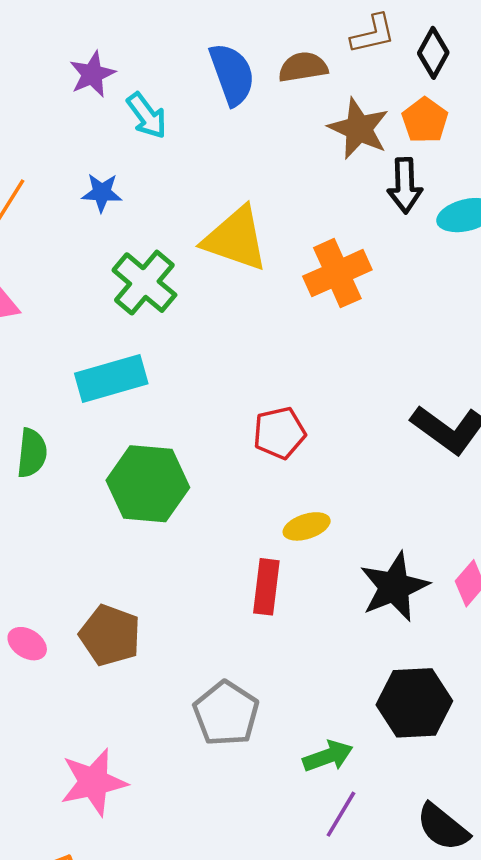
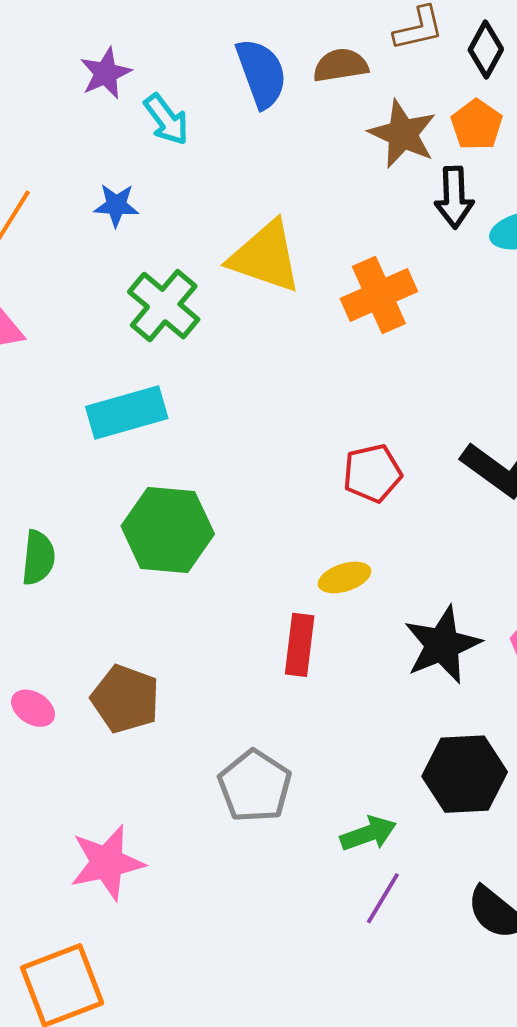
red pentagon: (279, 433) -> (372, 473), moved
green semicircle: (32, 453) -> (38, 558), moved

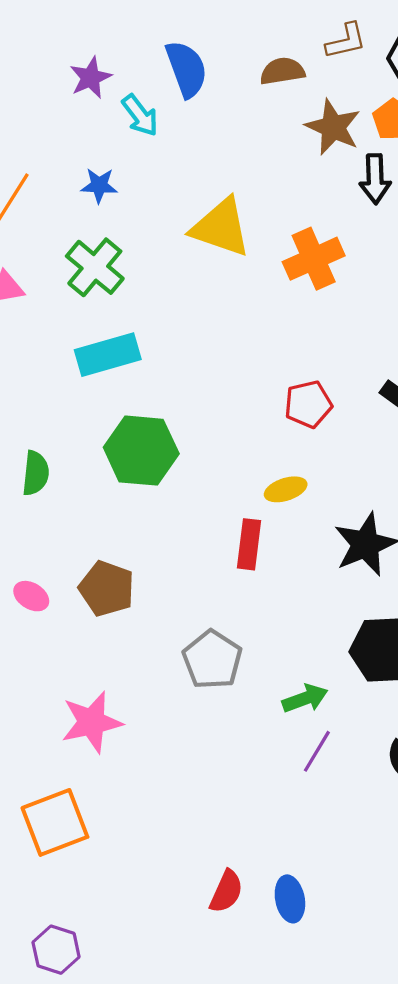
blue semicircle: (261, 73) -> (186, 69), moved
green cross: (164, 306) -> (95, 267), moved

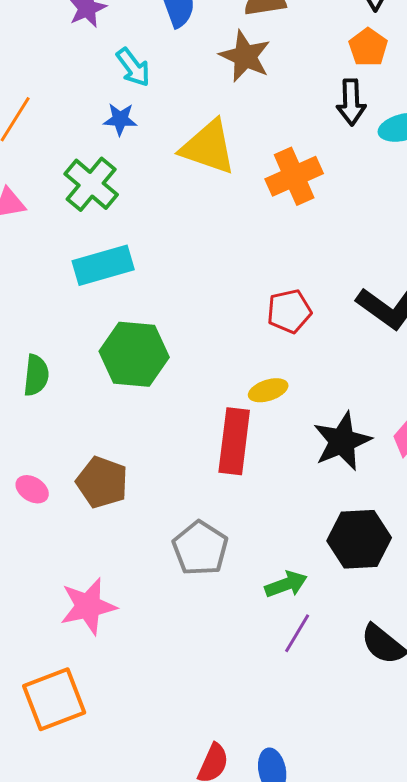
cyan arrow: (140, 115) -> (133, 67), moved
brown star: (333, 127) -> (245, 56), moved
blue star: (99, 185) -> (120, 119), moved
red rectangle: (249, 544) -> (234, 441), size x1.4

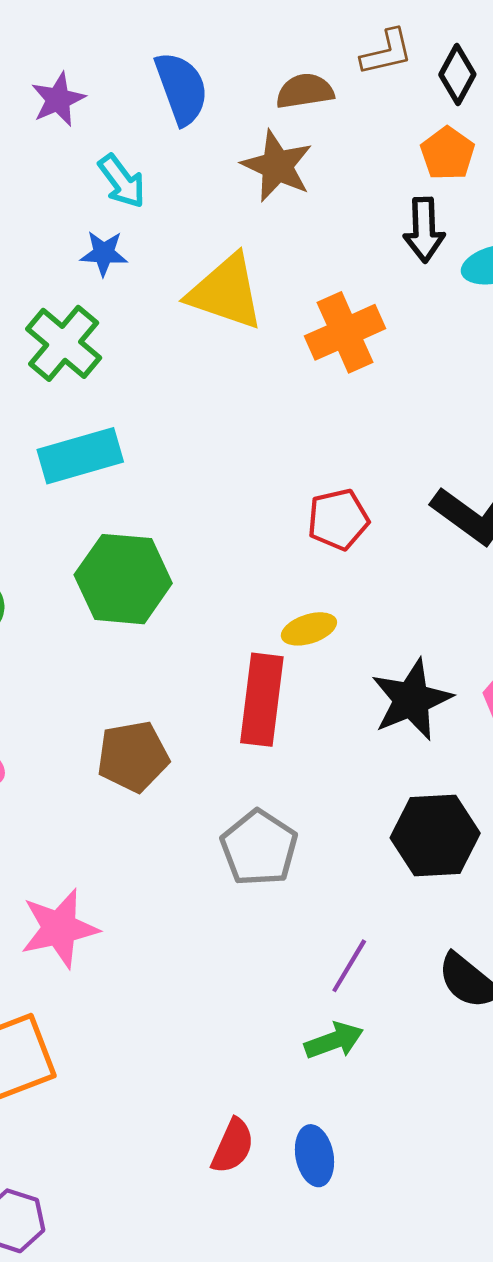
brown pentagon: (102, 482) -> (133, 756), moved, turned -30
gray pentagon: (200, 548) -> (259, 848), moved
green arrow: (286, 584) -> (334, 1041), moved

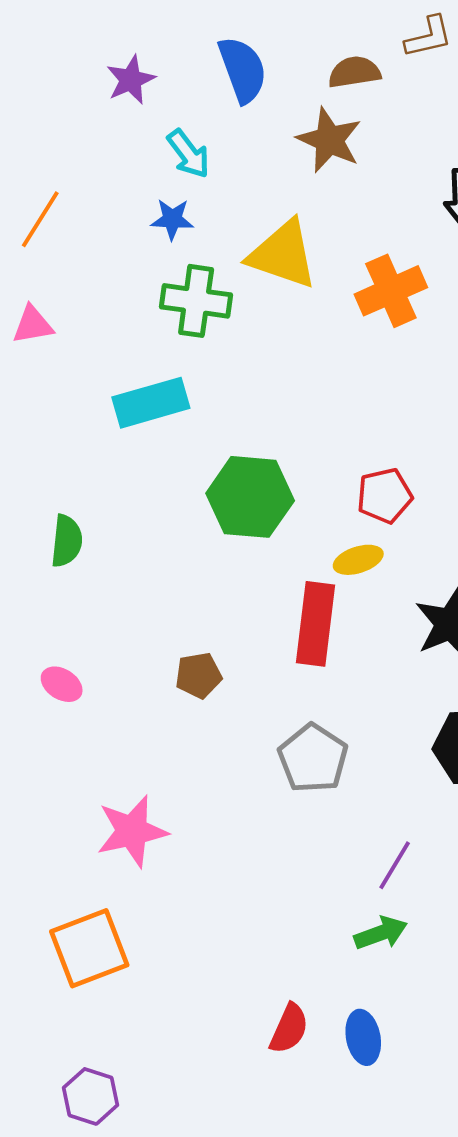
green cross: (64, 343) -> (196, 301), moved, turned -32
red pentagon: (338, 519) -> (385, 496), moved
green hexagon: (123, 579) -> (250, 497), moved
brown pentagon: (133, 756) -> (199, 675), size x0.7

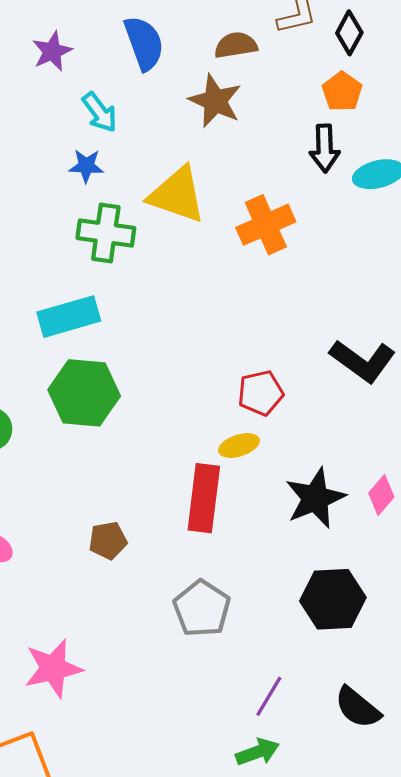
green hexagon: (250, 497) -> (84, 393), moved

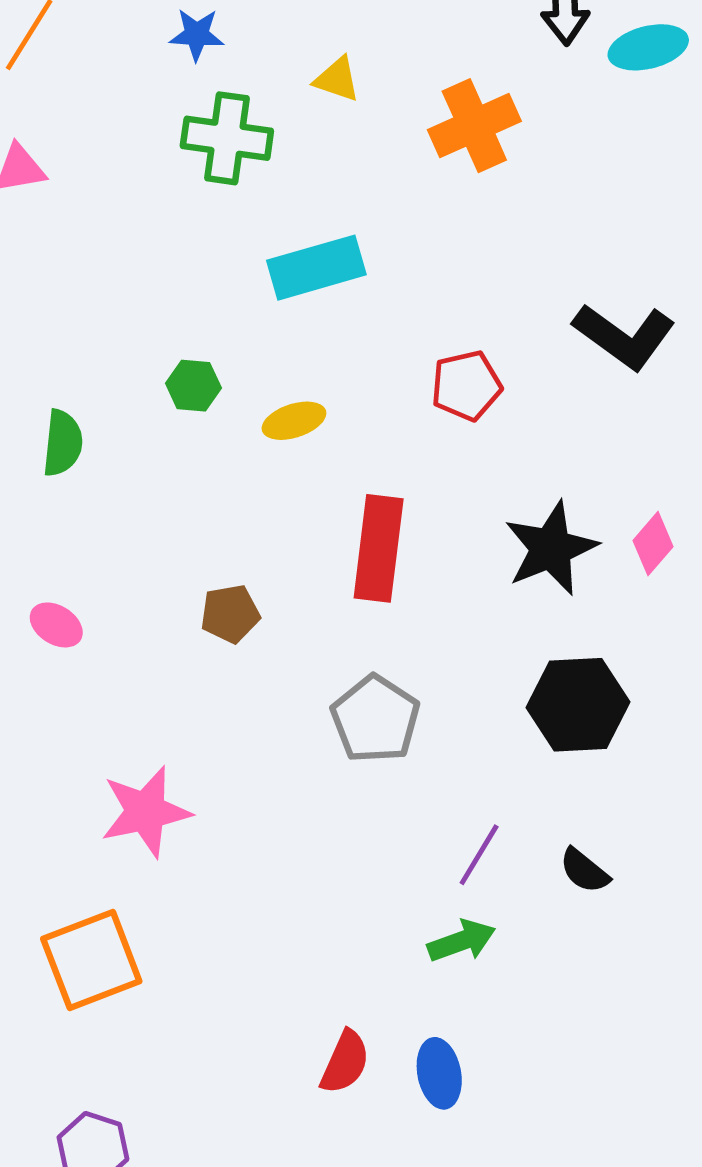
yellow triangle: (177, 195) -> (337, 79), size x0.5
cyan rectangle: (69, 317) -> (316, 268), moved
green hexagon: (84, 393) -> (193, 386), size x0.5
yellow ellipse: (239, 446) -> (294, 421), moved
black semicircle: (358, 708) -> (584, 871), moved, size x0.7

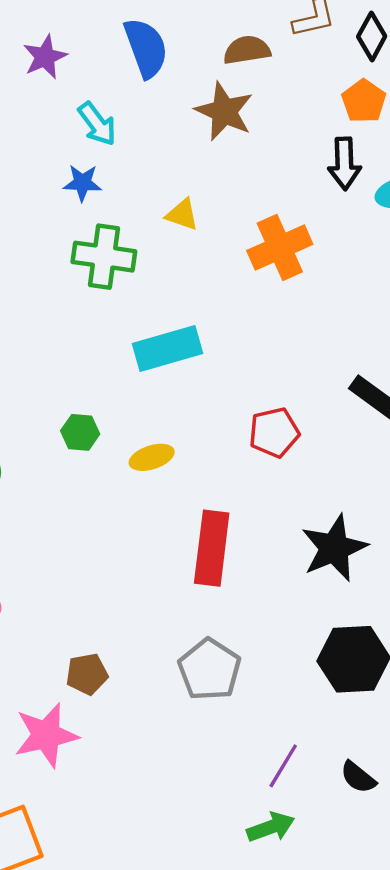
brown pentagon: (230, 614) -> (87, 674), moved

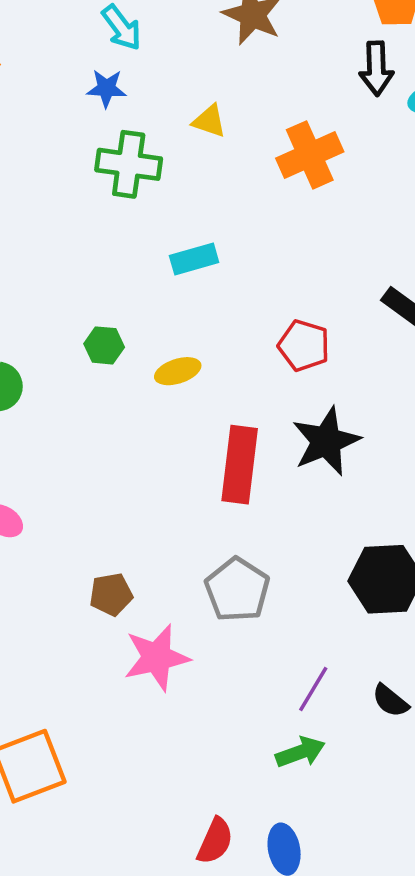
cyan rectangle: (167, 348) -> (194, 259), size x0.7
red pentagon: (274, 432) -> (304, 345), turned 30
black star: (334, 548) -> (326, 441), moved
pink star: (46, 735) -> (157, 657), moved

